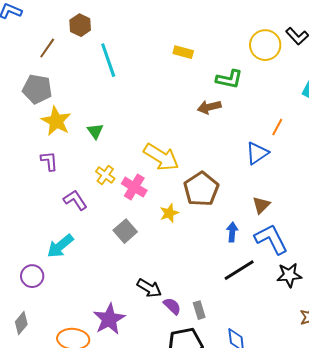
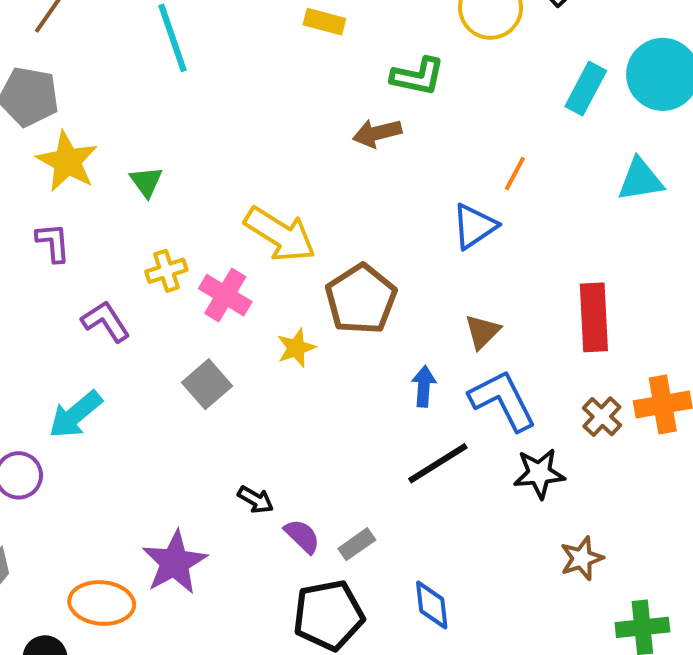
yellow cross: (105, 175) -> (166, 271), turned 36
black arrow: (149, 288) -> (256, 500), size x0.7
gray rectangle: (199, 310) -> (357, 544), turned 72

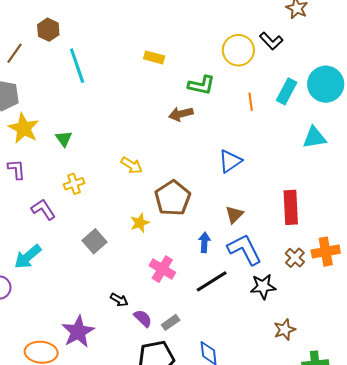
orange line: (515, 174) -> (251, 102), moved, turned -36
yellow arrow: (280, 234) -> (132, 165), size x0.6
pink cross: (225, 295) -> (162, 269), moved

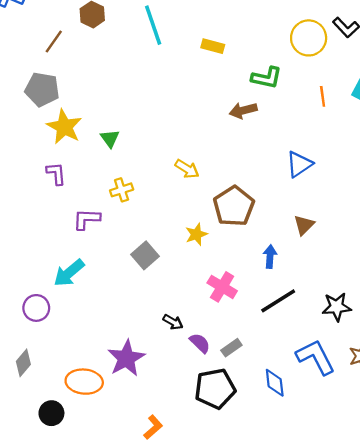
cyan line: (77, 66) -> (153, 25), moved
purple L-shape: (43, 209) -> (87, 219), turned -55
blue L-shape: (245, 250) -> (316, 357), moved

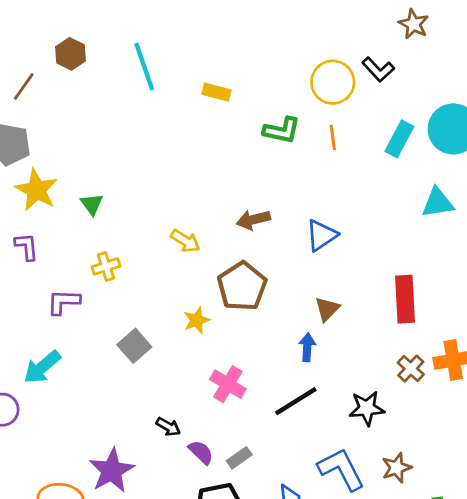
orange line: (323, 96) -> (333, 137), moved
brown arrow: (243, 110) -> (253, 220), moved
blue arrow: (270, 257) -> (307, 347), moved

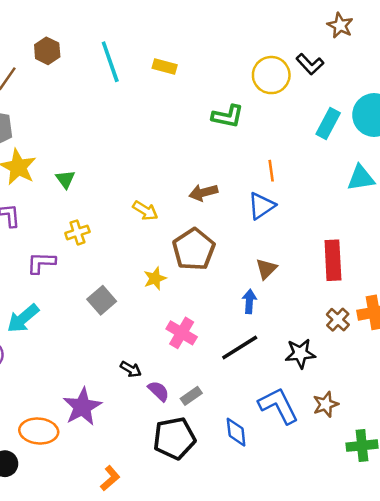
yellow rectangle: (217, 92) -> (165, 67), moved
orange line: (333, 137) -> (271, 171), moved

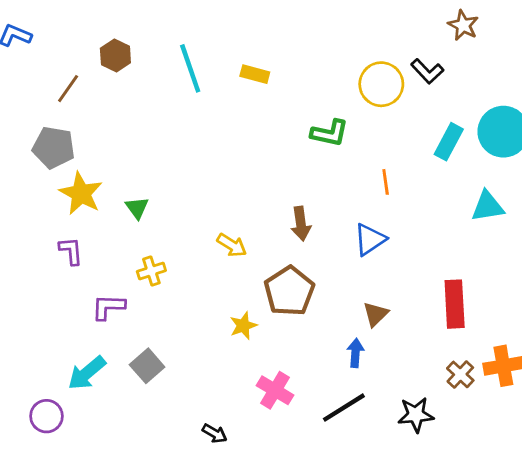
orange line: (271, 171) -> (386, 182), moved
brown arrow: (203, 192) -> (301, 224), turned -84
gray square: (102, 300) -> (147, 366), moved

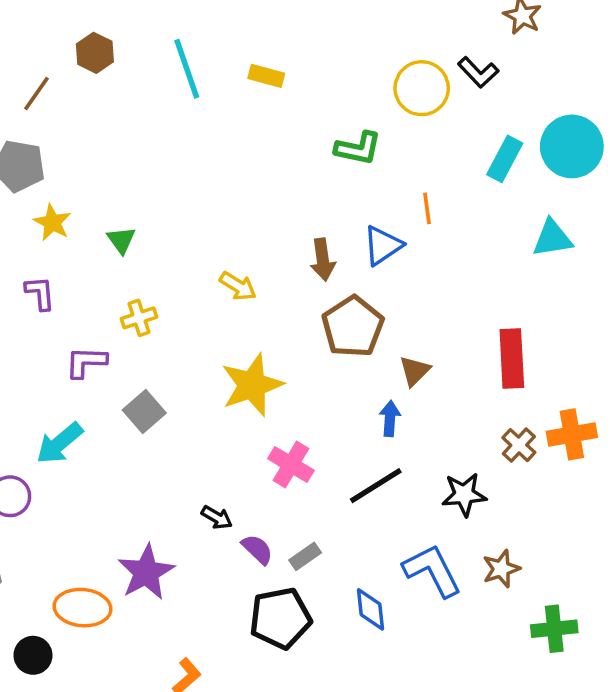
yellow star: (81, 193) -> (52, 222), size x0.7
blue triangle: (370, 239) -> (383, 245), moved
brown pentagon: (289, 291) -> (353, 327), moved
yellow star: (243, 326) -> (252, 385), size x1.8
gray square: (147, 366) -> (144, 411), moved

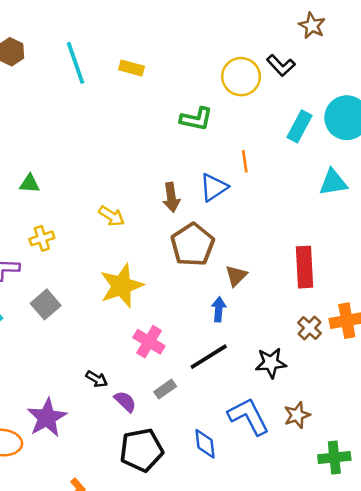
green triangle: (121, 240) -> (29, 184), turned -50
gray rectangle: (305, 556) -> (165, 389), moved

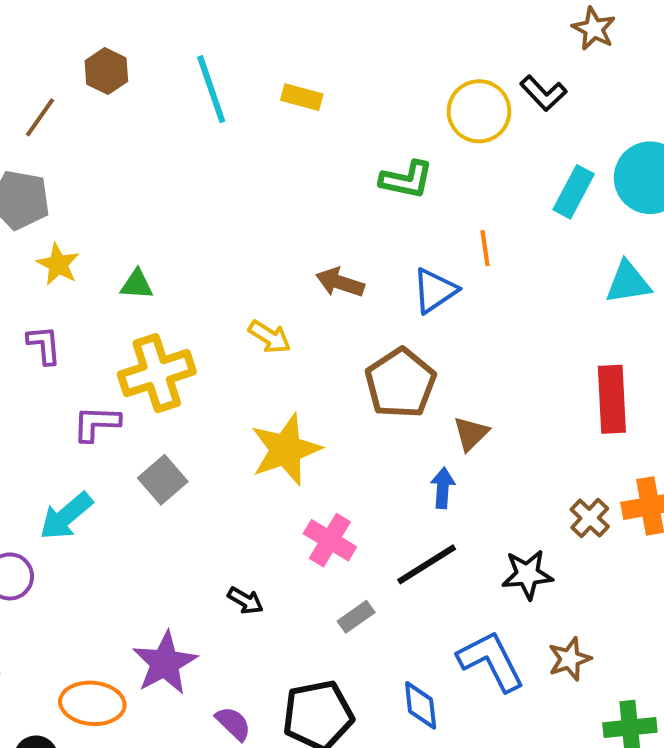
brown arrow: (171, 197) -> (340, 282), moved, turned 116
yellow cross: (42, 238) -> (157, 373), size x1.8
red rectangle: (304, 267) -> (612, 399), moved
purple semicircle: (125, 401) -> (233, 723), moved

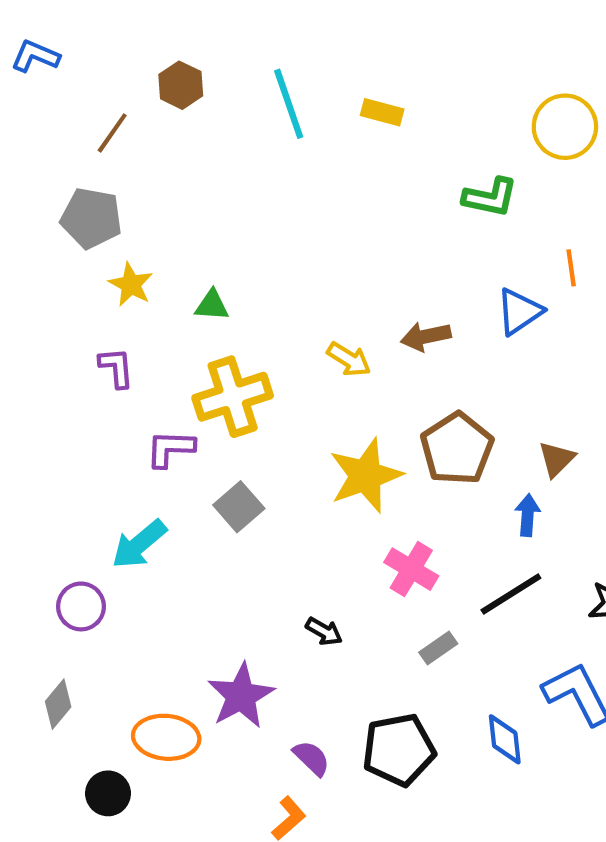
brown arrow: (340, 282) -> (426, 336), moved, turned -30
brown pentagon: (400, 383) -> (457, 449), moved

